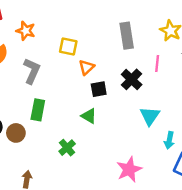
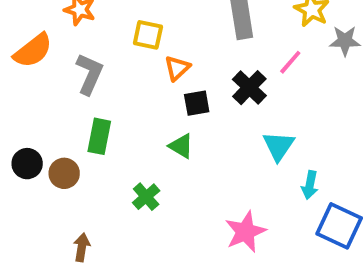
pink line: (157, 64) -> (290, 62), turned 35

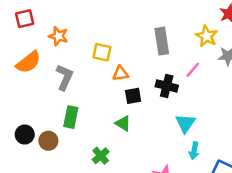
orange triangle: (177, 68) -> (121, 73), turned 35
black cross: (249, 88) -> (167, 86), turned -30
cyan arrow: (310, 185) -> (194, 151), moved

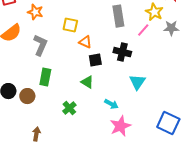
pink line: (193, 70) -> (143, 30), moved
orange triangle: (121, 73) -> (85, 42), turned 32
cyan arrow: (194, 151) -> (111, 104), moved, turned -72

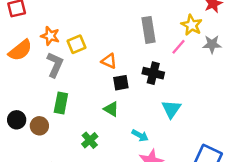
orange star: (35, 12) -> (50, 36), moved
yellow square: (70, 25) -> (77, 44), moved, turned -35

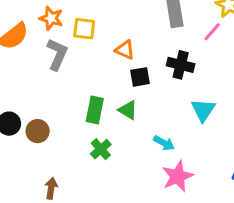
yellow square: (77, 44) -> (84, 29), turned 30
green rectangle: (61, 103) -> (95, 110), moved

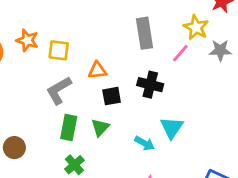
orange triangle: (125, 50) -> (97, 70), turned -30
gray L-shape: (57, 54) -> (59, 90), moved, turned -144
green triangle: (128, 110) -> (100, 128), turned 42
cyan arrow: (164, 143) -> (145, 143), moved

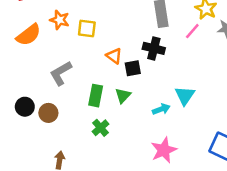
orange triangle: (97, 70) -> (114, 56), moved, turned 42
black cross: (150, 85) -> (154, 48), moved
gray L-shape: (59, 90) -> (61, 73), moved
cyan arrow: (145, 143) -> (161, 109), turned -49

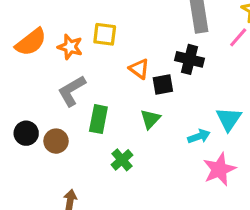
orange star: (60, 20) -> (70, 47), moved
green rectangle: (96, 96) -> (98, 119), moved
pink star: (164, 150) -> (219, 169), moved

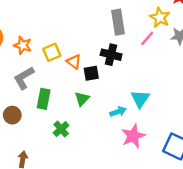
yellow square: (105, 34) -> (52, 52), moved, turned -30

